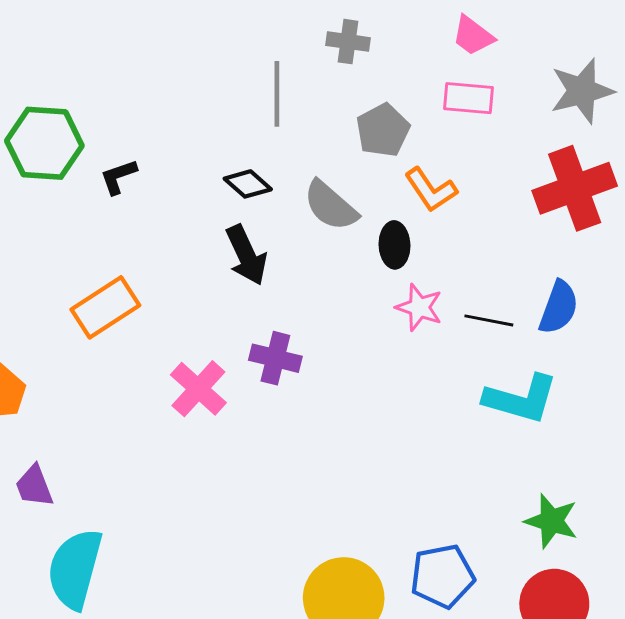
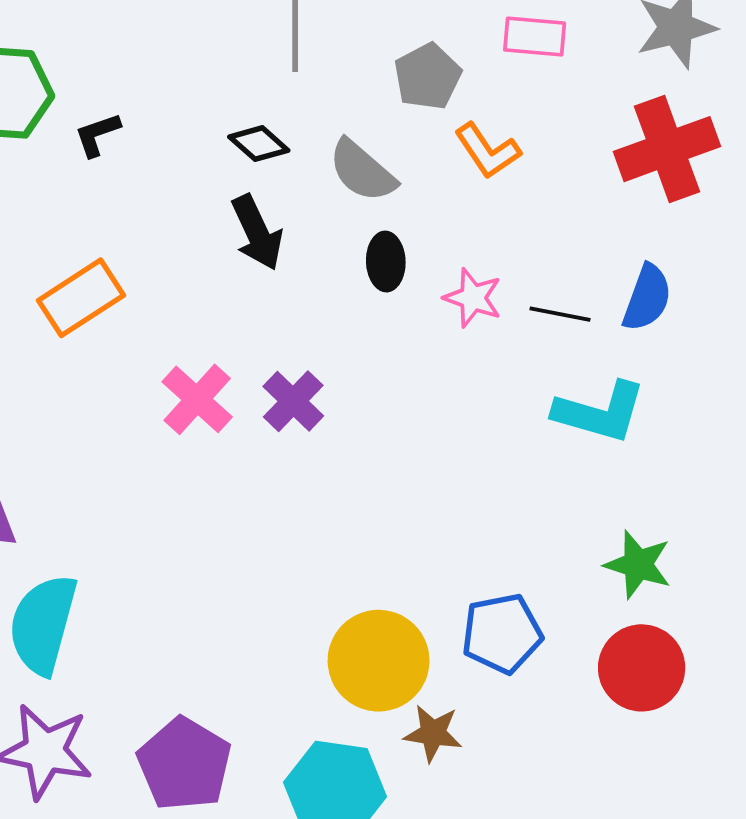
black ellipse: (394, 245) -> (386, 262), moved
purple cross: (275, 358) -> (293, 401), moved, turned 30

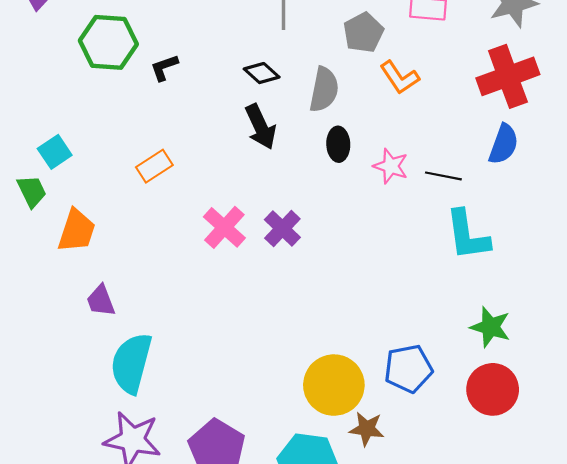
gray semicircle: (362, 171) -> (324, 89), turned -120
orange rectangle: (81, 298) -> (154, 166), size x0.7
blue semicircle: (647, 298) -> (504, 144), moved
cyan L-shape: (600, 412) -> (467, 235), turned 66

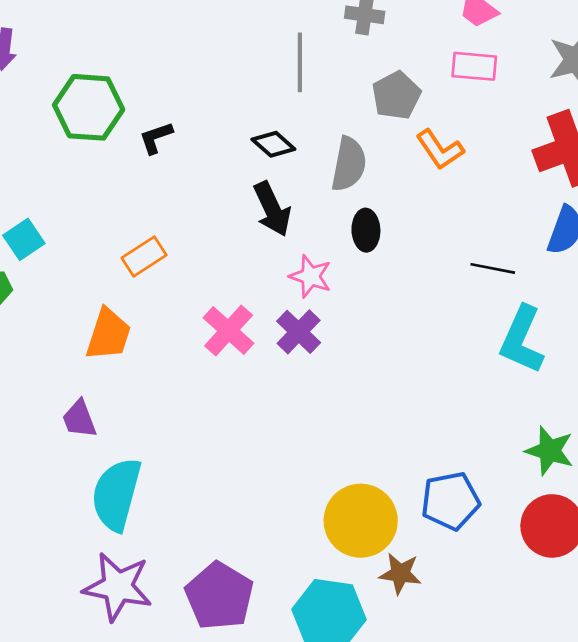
pink star: (391, 166) -> (310, 276), moved
orange trapezoid: (77, 231) -> (108, 334), moved
cyan L-shape: (467, 235) -> (522, 340), turned 32

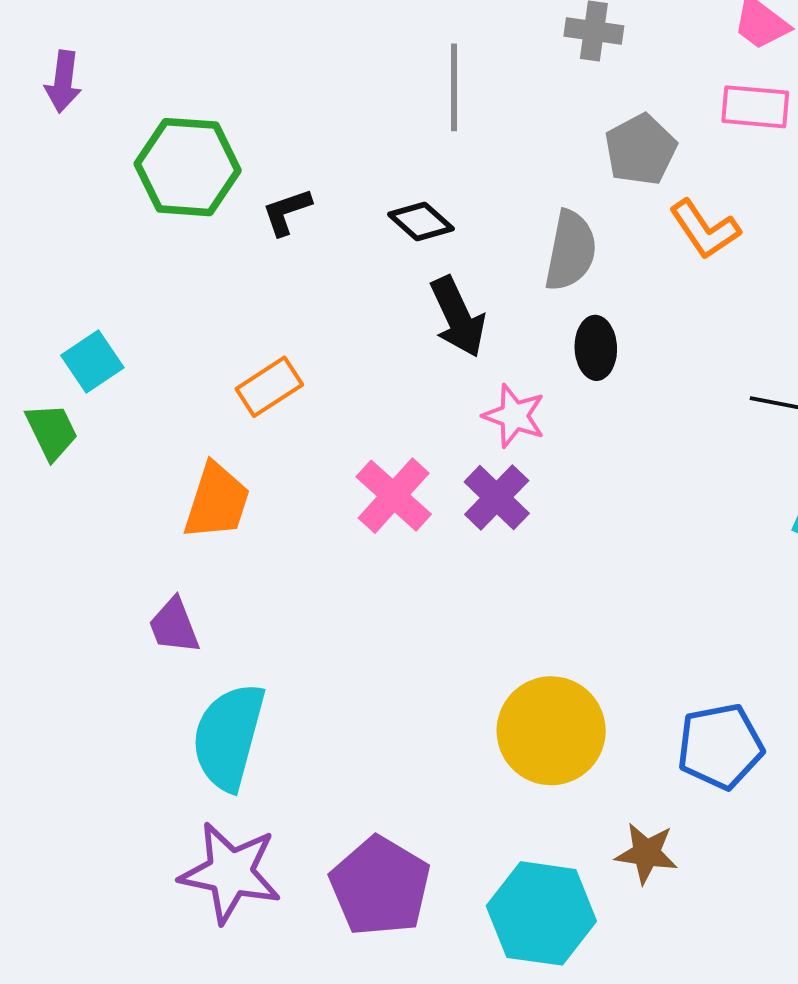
gray line: (300, 62) -> (454, 87), moved
black diamond: (273, 144) -> (421, 222), moved
yellow circle: (361, 521) -> (551, 731), moved

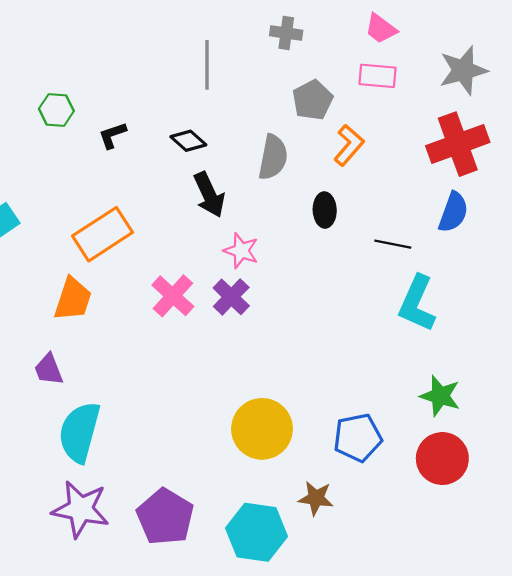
green hexagon: (188, 167) -> (56, 110), size x0.6
orange L-shape: (705, 229) -> (349, 145), turned -105
black ellipse: (596, 348) -> (325, 210), moved
orange rectangle: (269, 387) -> (103, 234), size x1.6

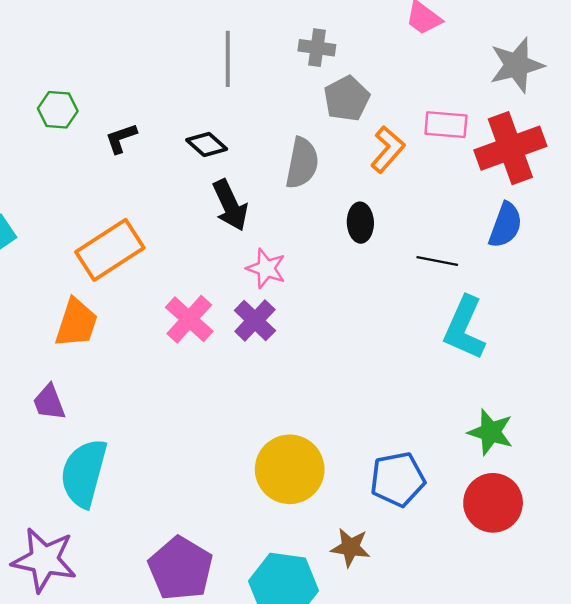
gray cross: (286, 33) -> (317, 48), moved
pink rectangle: (377, 76) -> (446, 125), moved
purple star: (81, 509) -> (44, 560), moved

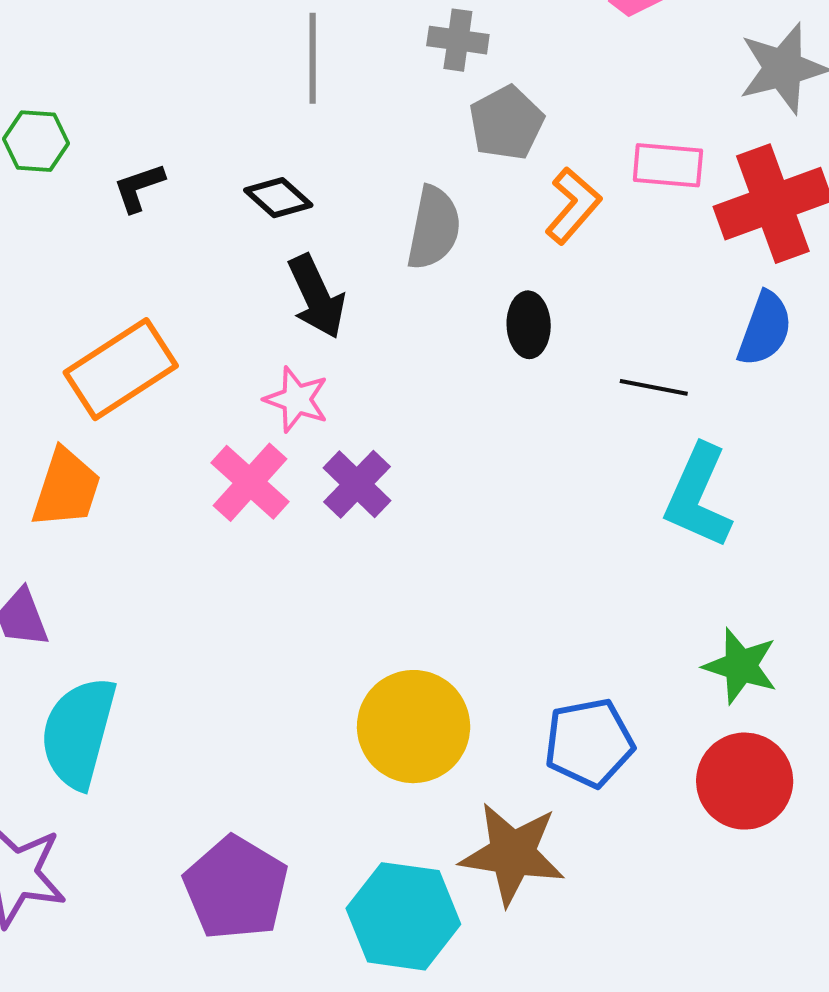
pink star: (266, 268) -> (296, 399), moved
brown star: (350, 547) -> (512, 854), size x1.6

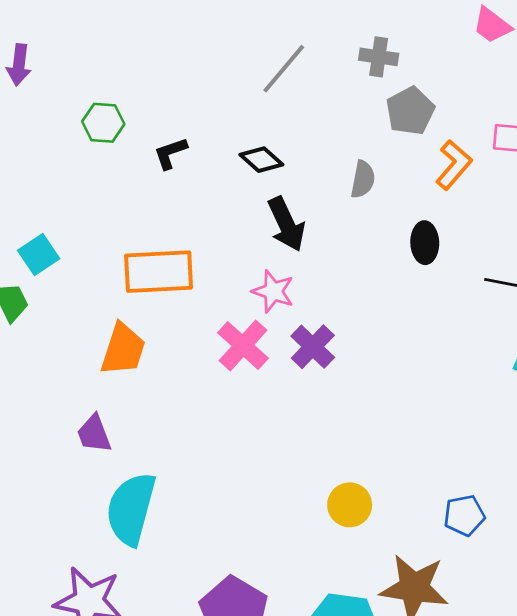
gray line: (313, 58) -> (284, 69), turned 40
gray semicircle: (434, 228) -> (363, 179), size x0.7
orange rectangle: (121, 369) -> (159, 272), turned 30
yellow circle: (414, 727) -> (350, 505), size x0.6
blue pentagon: (589, 743) -> (464, 515), size x0.7

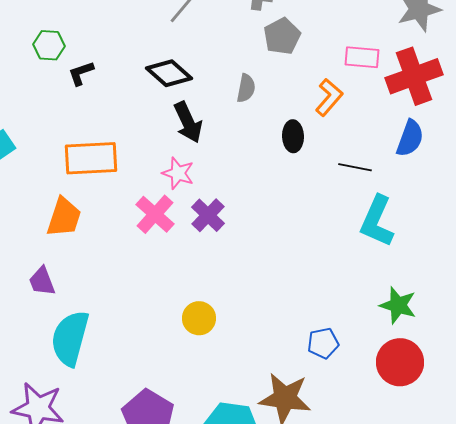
black L-shape: (170, 153) -> (81, 73), moved
black diamond: (261, 160) -> (169, 73), size x1.4
orange L-shape: (454, 165) -> (329, 97), moved
yellow circle: (350, 505) -> (199, 318), moved

